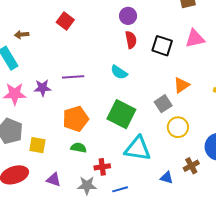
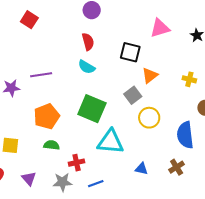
red semicircle: (131, 40) -> (88, 42), moved
black square: (162, 46) -> (130, 52), moved
brown cross: (191, 166) -> (177, 167), moved
purple triangle: (54, 180) -> (29, 179), turned 35

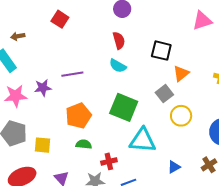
pink triangle: (160, 28) -> (202, 21), moved
blue triangle: (142, 169) -> (174, 167), turned -40

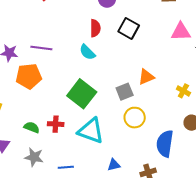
black square: (161, 51) -> (129, 28), moved
orange pentagon: (78, 116) -> (29, 76), moved
green semicircle: (84, 144) -> (32, 127), moved
red cross: (109, 161) -> (56, 124), moved

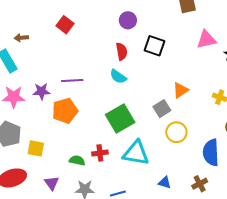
green square: (82, 94) -> (120, 118), turned 32
blue triangle: (114, 165) -> (165, 183), turned 40

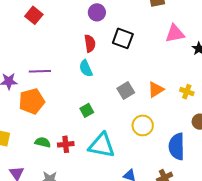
cyan semicircle: (118, 77) -> (86, 68), turned 30
orange triangle: (180, 90) -> (156, 90), moved
gray square: (162, 109) -> (126, 90), moved
green square: (120, 118) -> (87, 110), size x0.5
green semicircle: (77, 160) -> (43, 142), moved

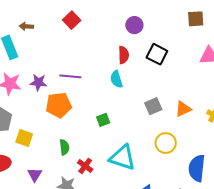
green square: (87, 110) -> (103, 120), moved
green semicircle: (43, 142) -> (64, 147), turned 63
red cross: (66, 144) -> (85, 166), moved, turned 35

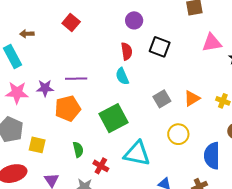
green square: (103, 120) -> (114, 118), size x2.0

